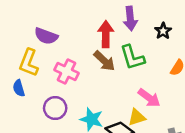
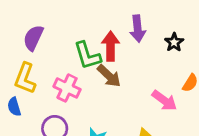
purple semicircle: (46, 36) -> (33, 38), moved, turned 95
green L-shape: (132, 58) -> (87, 56), moved
pink arrow: (149, 98) -> (164, 100), moved

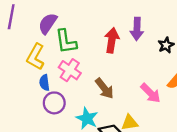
green L-shape: (87, 56) -> (66, 42), moved
brown arrow: (109, 76) -> (104, 88), moved
blue semicircle: (14, 107) -> (44, 83), moved

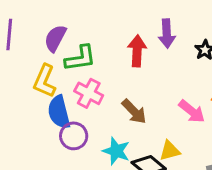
green L-shape: (66, 42) -> (80, 58), turned -84
blue semicircle: (44, 83) -> (59, 112), size x1.6

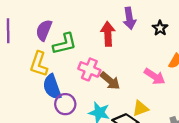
pink cross: (89, 93) -> (89, 69), moved

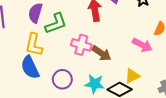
blue semicircle: (52, 87) -> (30, 67), moved

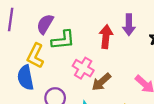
brown arrow: (101, 53) -> (101, 82), turned 90

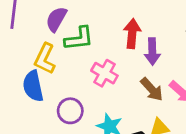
purple arrow: (129, 25) -> (152, 51), moved
brown arrow: (101, 82) -> (152, 89), moved, turned -90

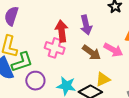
red arrow: (132, 34) -> (62, 31), moved
green L-shape: (79, 39) -> (22, 62), moved

